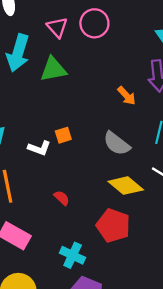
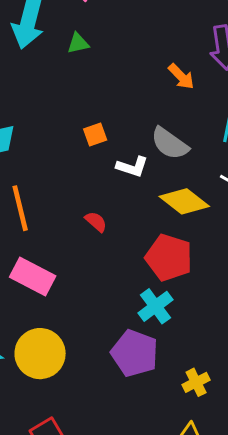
green triangle: (53, 69) -> (78, 43), size x0.6
white L-shape: (39, 148) -> (132, 167), moved
cyan cross: (73, 255) -> (156, 306), moved, turned 30

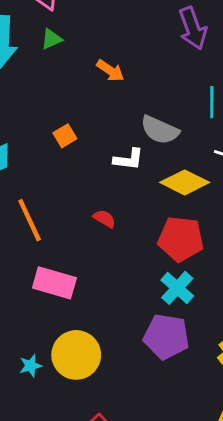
green triangle: (78, 43) -> (51, 39), moved
orange arrow: (181, 76) -> (110, 71), moved
orange square: (95, 134) -> (65, 136), moved

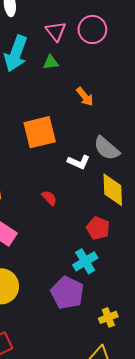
orange square: (65, 136) -> (40, 132), size x2.0
yellow diamond: (185, 182) -> (113, 190), turned 44
red pentagon: (181, 239) -> (98, 228), size x0.7

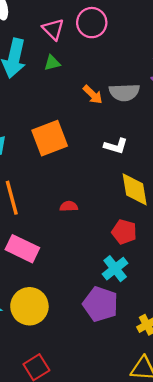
gray semicircle: (107, 148) -> (124, 92), moved, turned -36
white L-shape: (79, 162) -> (116, 146), moved
red semicircle: (49, 198) -> (69, 206), turned -42

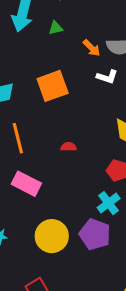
green triangle: (52, 63) -> (56, 28), moved
white L-shape: (116, 146) -> (107, 77), moved
yellow circle: (29, 306) -> (52, 236), moved

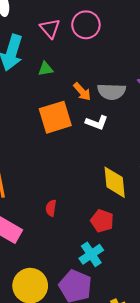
orange square: (53, 86) -> (55, 117), moved
red semicircle: (68, 147) -> (51, 208), moved, turned -84

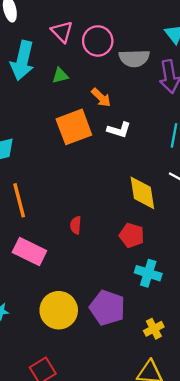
pink circle: (86, 25) -> (98, 41), moved
gray semicircle: (111, 92) -> (134, 58), moved
cyan cross: (91, 254) -> (148, 273), moved, turned -35

